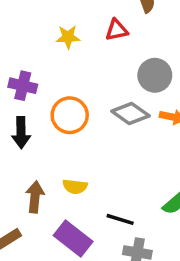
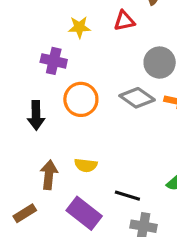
purple cross: (23, 86) -> (54, 61), moved

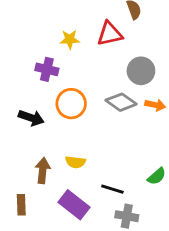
red triangle: (124, 21) -> (110, 34), size x1.4
black arrow: (36, 115) -> (31, 118), turned -70
brown rectangle: (25, 213) -> (21, 205), turned -60

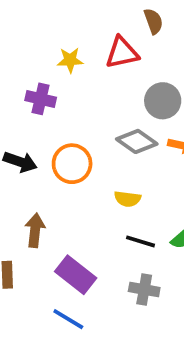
orange circle: (71, 104) -> (72, 164), moved
yellow semicircle: (75, 162) -> (128, 199), moved
black line: (112, 189) -> (140, 241), moved

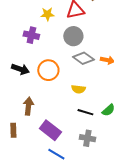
gray circle: (163, 101) -> (73, 36), moved
blue line: (68, 319) -> (56, 154), moved

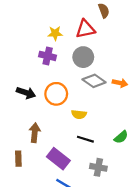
purple cross: (31, 35) -> (48, 56), moved
yellow semicircle: (78, 89) -> (79, 114), moved
black line: (85, 112) -> (85, 139), moved

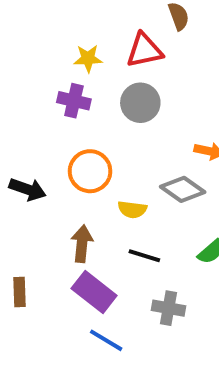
gray diamond: (94, 81) -> (183, 189), moved
black arrow: (26, 93) -> (28, 189), moved
brown arrow: (35, 133) -> (82, 244), moved

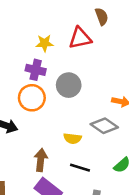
gray circle: (140, 103) -> (69, 85), moved
orange circle: (90, 171) -> (32, 98), moved

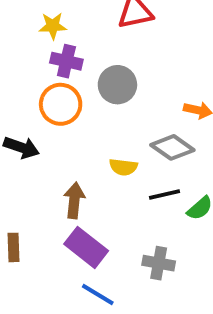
yellow star: (45, 43) -> (53, 26), moved
black line: (80, 168) -> (165, 194), moved, turned -30

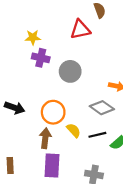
orange circle: (61, 104) -> (53, 112), moved
yellow semicircle: (123, 167) -> (74, 130), moved, turned -140
purple rectangle: (86, 247) -> (52, 165), turned 55

